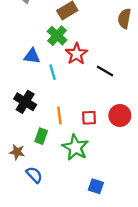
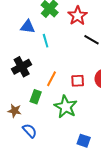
red star: (76, 54) -> (78, 16), moved
black cross: (25, 102) -> (22, 67), turned 30
orange line: (59, 115) -> (52, 79), turned 35

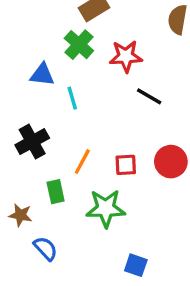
red star: (78, 16) -> (126, 56), turned 30
green rectangle: (36, 97) -> (56, 192), turned -32
green star: (66, 107) -> (106, 208), turned -30

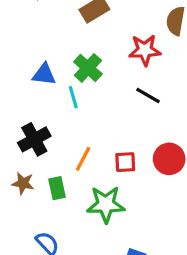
green cross: (79, 45) -> (88, 68), moved
red star: (126, 56) -> (145, 50), moved
brown star: (20, 215) -> (23, 183), moved

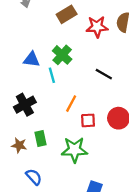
red star: (145, 50) -> (97, 27), moved
orange line: (83, 159) -> (71, 104), moved
brown star: (23, 183) -> (19, 145), moved

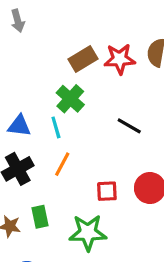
brown rectangle: (67, 14) -> (83, 59), moved
blue triangle: (32, 59) -> (19, 126), moved
orange line: (71, 104) -> (62, 164), moved

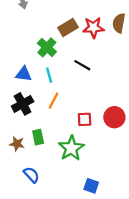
green cross: (70, 99) -> (47, 47), moved
black line: (129, 126) -> (82, 65), moved
green star: (88, 233) -> (71, 148), turned -30

